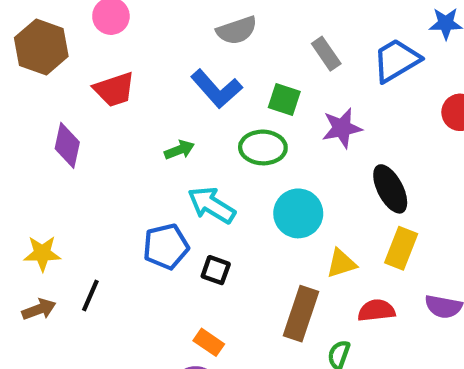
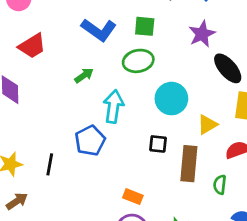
purple star: (342, 128) -> (202, 34), moved
cyan arrow: (212, 205) -> (114, 106), turned 80
black square: (216, 270) -> (158, 144), moved
black line: (90, 295) -> (50, 164), moved

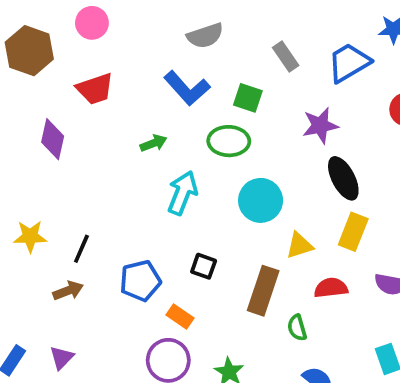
blue pentagon: (90, 141) -> (140, 281), moved
black square: (158, 144) -> (204, 266), moved
green semicircle: (220, 185) -> (297, 328), turned -36
brown arrow: (17, 201) -> (68, 291), moved

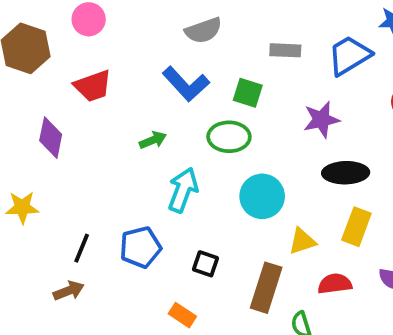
gray rectangle: (286, 57) -> (285, 50), turned -52
black ellipse: (343, 178) -> (346, 173), turned -63
yellow star: (30, 236) -> (22, 207), moved
blue pentagon: (140, 281) -> (140, 247), moved

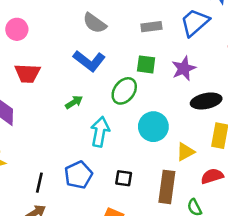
gray semicircle: (203, 30) -> (95, 23), turned 65
red trapezoid: (93, 86) -> (27, 73), turned 32
green square: (248, 93) -> (146, 64), moved
green ellipse: (229, 137) -> (124, 91), turned -44

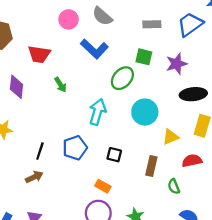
pink circle: (17, 29) -> (69, 19), moved
green arrow: (74, 102) -> (60, 85), moved, turned 84
brown rectangle: (167, 187) -> (151, 166), size x0.7

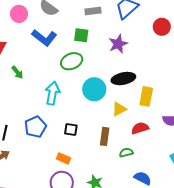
green square: (144, 57) -> (81, 35), moved
green ellipse: (122, 78) -> (72, 61), turned 30
black ellipse: (193, 94) -> (123, 79), moved
green semicircle: (174, 186) -> (126, 153), turned 104

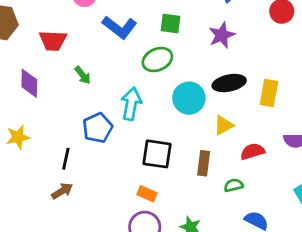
yellow rectangle: (146, 96) -> (269, 93), moved
blue pentagon: (35, 127) -> (98, 128), moved
black square: (71, 130) -> (157, 154), size x1.6

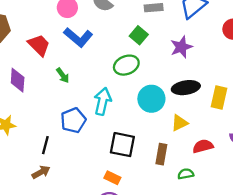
green square: (171, 24) -> (139, 35), turned 30
blue L-shape: (120, 27) -> (78, 37), moved
red trapezoid: (53, 41) -> (39, 45), turned -140

